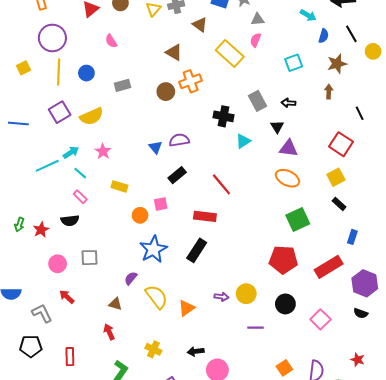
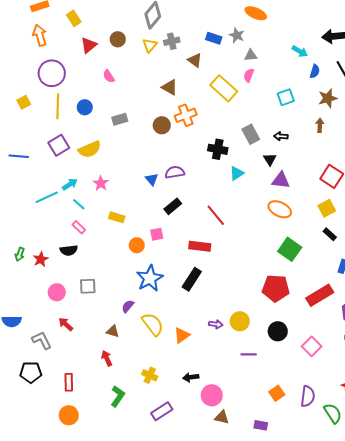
green square: (298, 219) -> (290, 249), turned -30

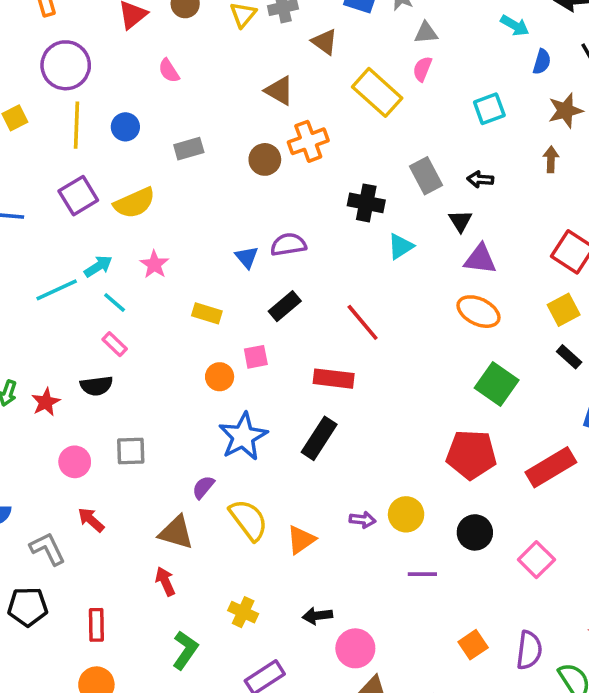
yellow rectangle: (117, 217) -> (207, 313), moved
brown triangle: (113, 331) -> (176, 532), size x1.5

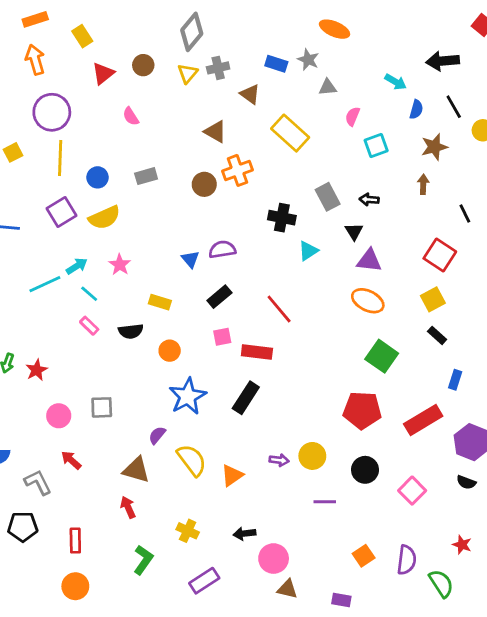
pink semicircle: (422, 69) -> (353, 116), moved
blue circle: (125, 127) -> (98, 177), moved
pink square: (256, 357) -> (222, 337), moved
black semicircle: (96, 386) -> (131, 331), moved

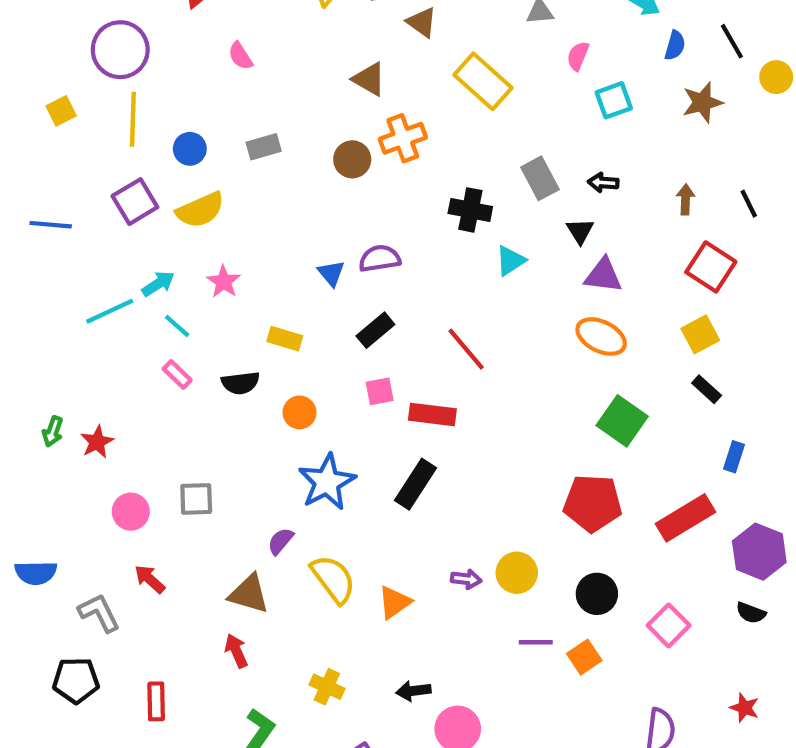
brown arrow: (423, 184) -> (685, 199), moved
orange square: (364, 556) -> (584, 657), moved

